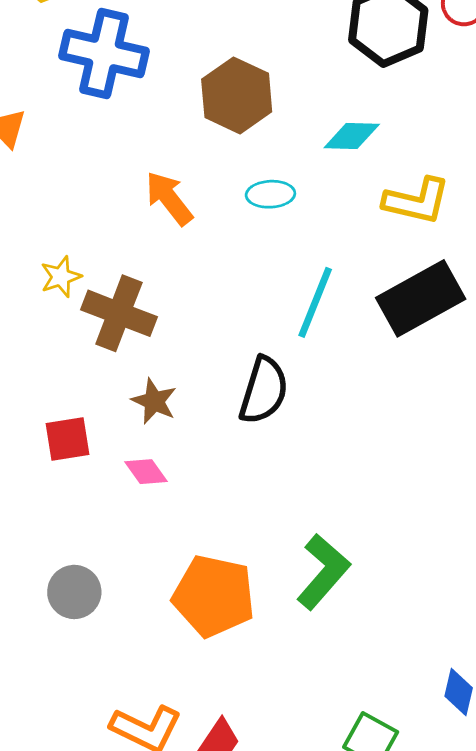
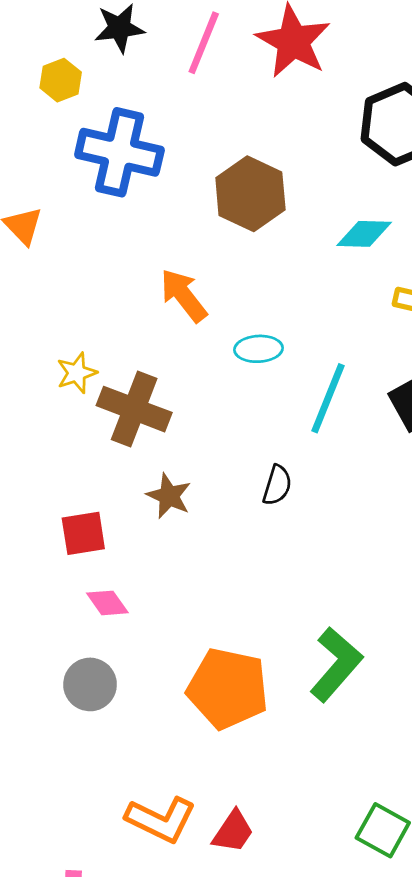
cyan ellipse: (270, 194) -> (258, 349), moved
black semicircle: (264, 390) -> (277, 485), size x0.6
pink diamond: (146, 472) -> (107, 603), moved

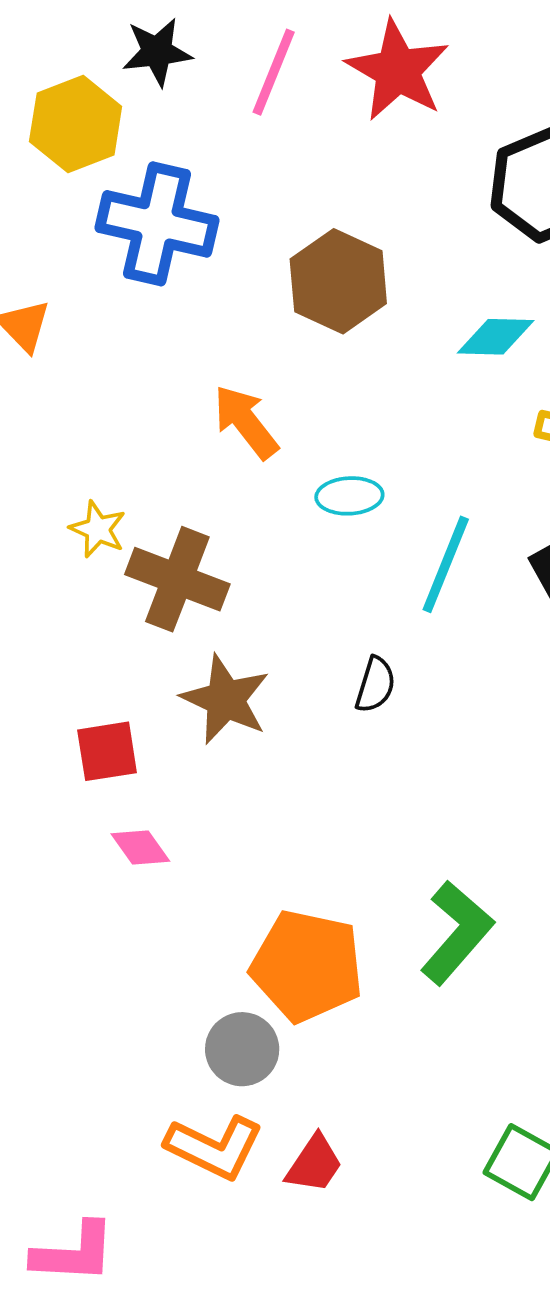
yellow hexagon: (61, 80) -> (76, 124), size x1.6
yellow star: (77, 373) -> (98, 529), turned -30
brown star: (169, 496) -> (225, 699), size x1.4
gray circle: (90, 684) -> (242, 1049), moved

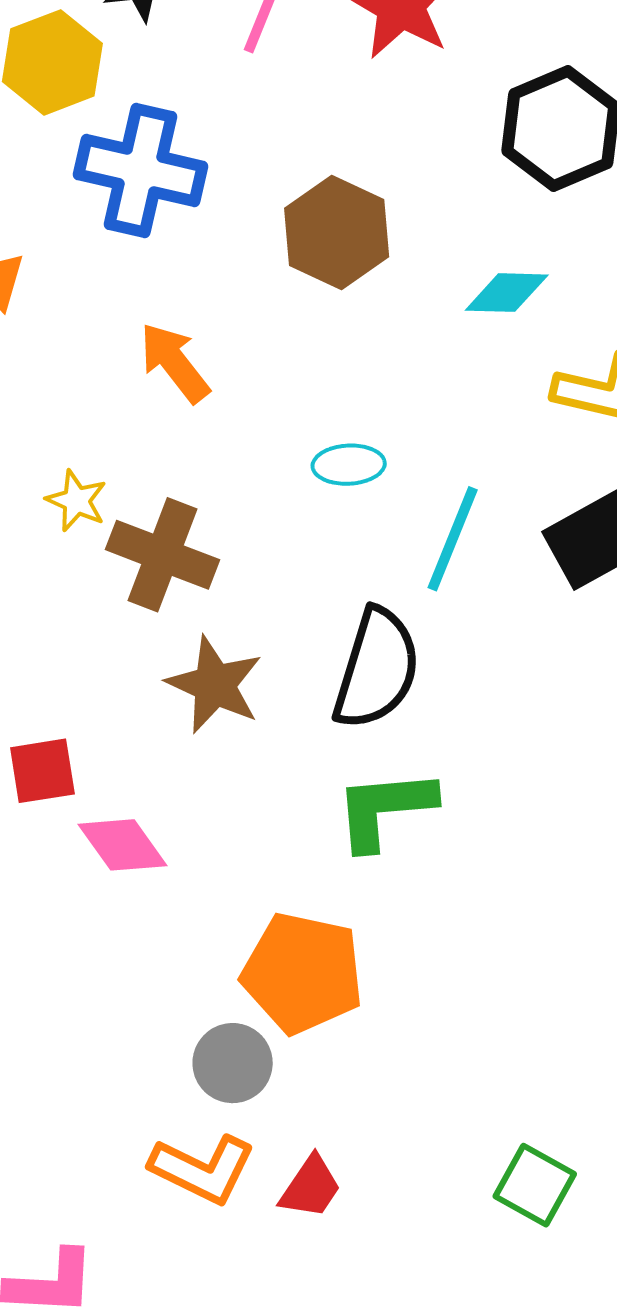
orange arrow: (246, 422) -> (175, 363), moved
black semicircle: (375, 685) -> (377, 669), size x2.0
red square: (107, 751) -> (42, 771), moved
pink diamond: (140, 847) -> (122, 845), size x1.4
green L-shape: (457, 933) -> (385, 809), moved, turned -136

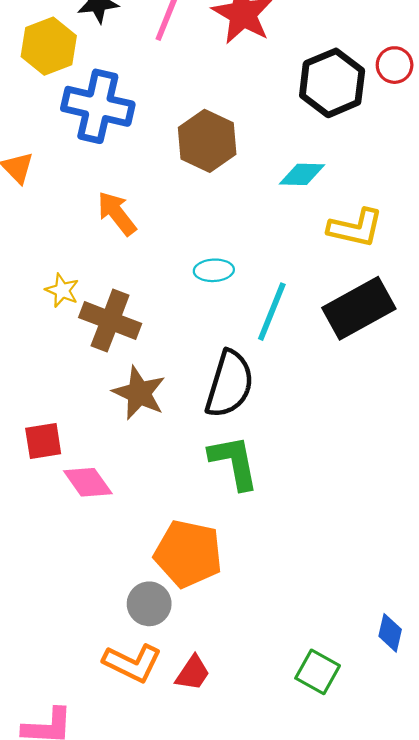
green L-shape: (385, 809) -> (234, 462), turned 84

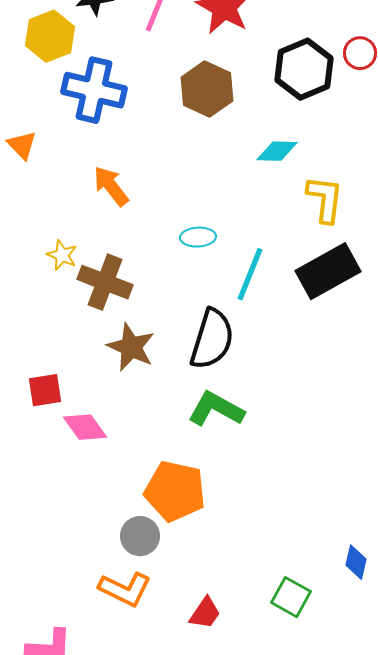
brown hexagon: (207, 141) -> (207, 89), moved
yellow L-shape: (355, 228) -> (325, 199), turned -96
green L-shape: (234, 462) -> (216, 409), turned -50
red trapezoid: (193, 673) -> (205, 613), moved

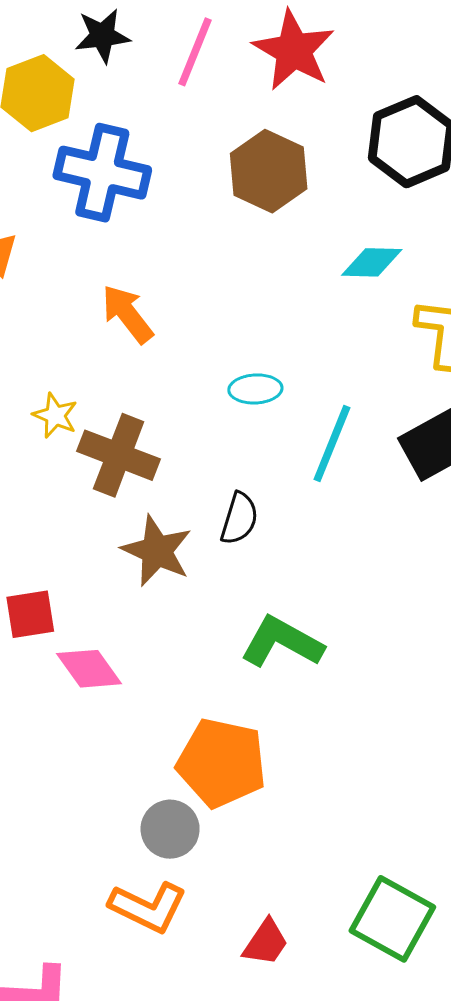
black semicircle: (212, 339) -> (239, 519), moved, size x0.6
green square: (291, 597) -> (392, 919), size x1.4

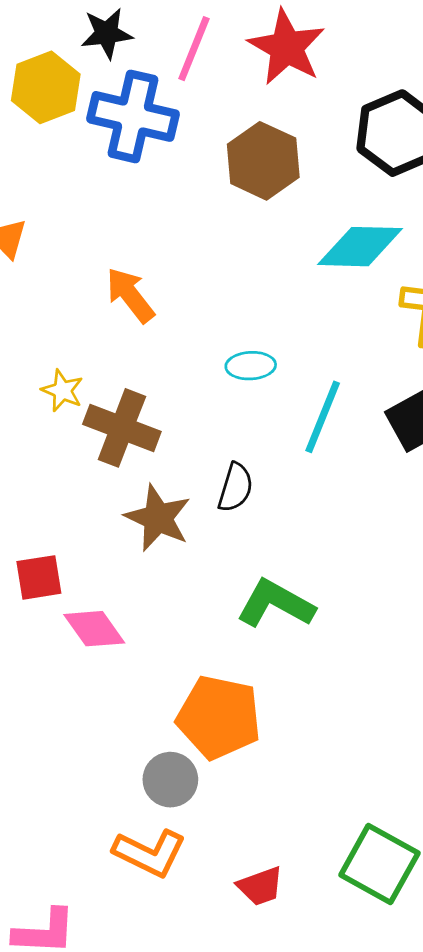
blue cross: (102, 173) -> (133, 116), moved
cyan diamond: (372, 262) -> (360, 247), size x1.5
red trapezoid: (266, 942) -> (260, 886), turned 36

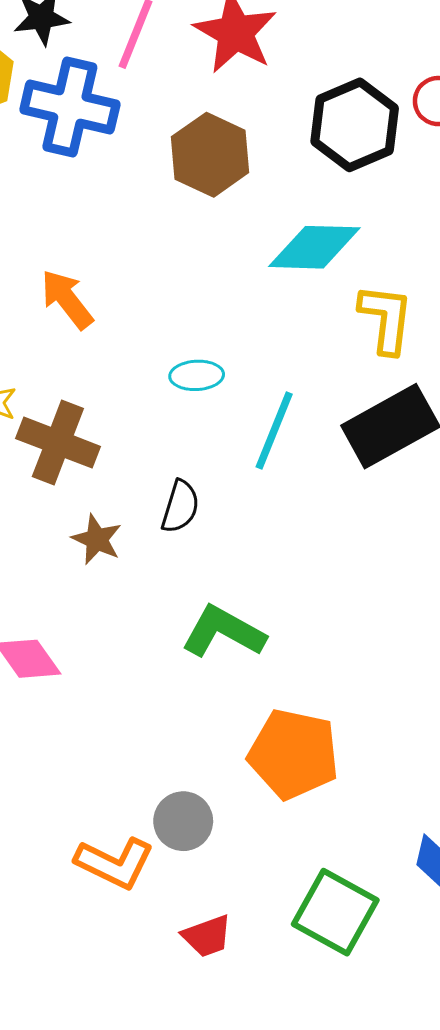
brown star: (158, 518) -> (97, 539), size x0.7
orange pentagon: (219, 717) -> (294, 754), moved
gray circle: (170, 780) -> (183, 821), moved
orange L-shape: (150, 853) -> (115, 863), moved

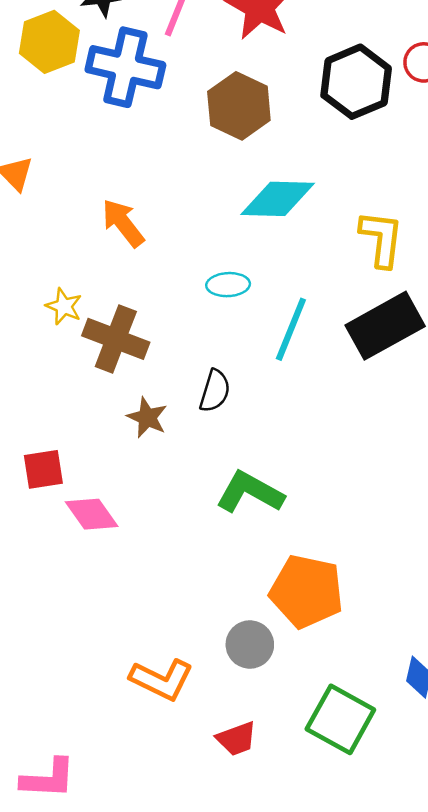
cyan diamond: (314, 247) -> (278, 199), moved
gray circle: (183, 821) -> (250, 645), moved

